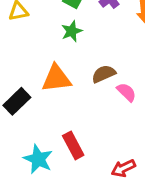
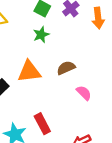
pink semicircle: (126, 92) -> (84, 93), moved

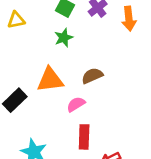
pink semicircle: (84, 93) -> (76, 104), moved, turned -77
red rectangle: (42, 124) -> (84, 137), moved, turned 30

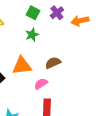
orange arrow: (129, 19) -> (80, 21), turned 84

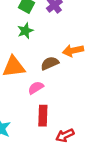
orange arrow: (80, 21) -> (73, 50), moved

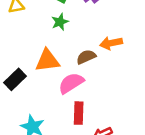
pink semicircle: (36, 88) -> (71, 83), size x1.5

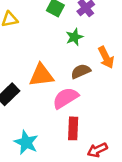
green star: (60, 22) -> (74, 37), moved
orange arrow: (111, 43) -> (106, 57), turned -105

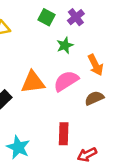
brown semicircle: (81, 71) -> (94, 98), moved
pink semicircle: (65, 98) -> (66, 81), moved

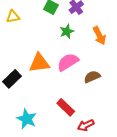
orange arrow: (96, 65) -> (99, 36), moved
red rectangle: (64, 134) -> (66, 107), turned -48

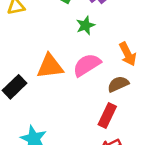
orange arrow: (99, 36) -> (128, 54), moved
red rectangle: (66, 107) -> (107, 115), moved, turned 72

